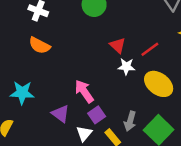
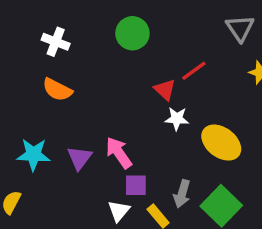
red line: (150, 49) -> (194, 71), moved
purple triangle: (61, 114) -> (80, 158), moved, turned 30
purple square: (97, 115) -> (136, 185), turned 35

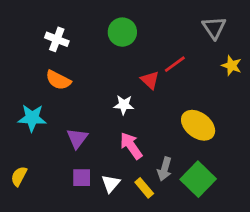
white star: (177, 119) -> (124, 105), moved
pink arrow: (119, 153) -> (131, 146), moved
cyan star: (33, 154) -> (32, 118), moved
purple square: (136, 185) -> (82, 178), moved

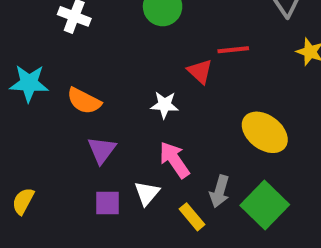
red line: (175, 64) -> (233, 50), turned 30
orange semicircle: (58, 80) -> (84, 101), moved
cyan star: (32, 118) -> (29, 83), moved
white triangle: (111, 184) -> (147, 193), moved

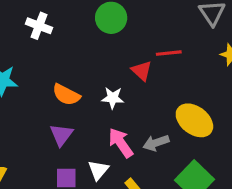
orange semicircle: (84, 101) -> (66, 95), moved
gray arrow: (220, 191) -> (156, 143), moved, turned 55

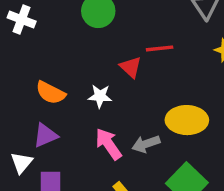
yellow ellipse: (194, 120) -> (187, 120), turned -36
purple triangle: (61, 135) -> (45, 135), turned 30
white triangle: (98, 170) -> (22, 163), moved

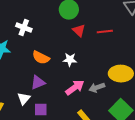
white cross: (22, 19) -> (24, 28), moved
red triangle: (131, 67) -> (79, 31), moved
pink arrow: (108, 144) -> (75, 88), turned 90

